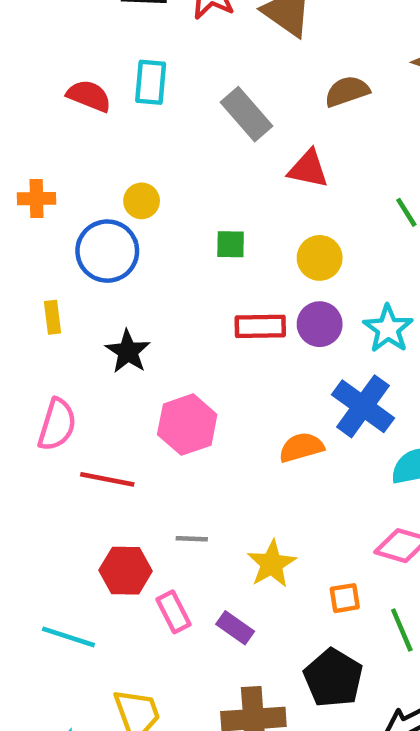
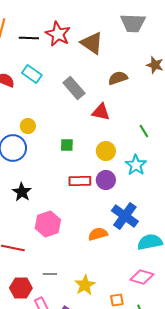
cyan rectangle: (151, 82) -> (32, 74), turned -60
cyan star: (388, 329) -> (136, 165), moved

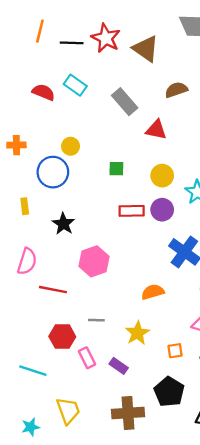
orange semicircle: (98, 234) -> (153, 292), moved

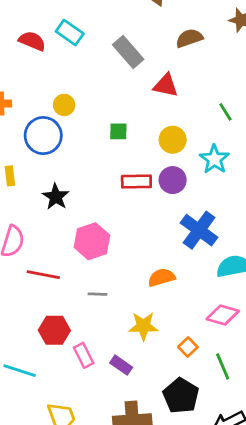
gray line: (96, 320) -> (97, 294), moved
yellow star: (137, 333) -> (143, 326), turned 30
orange square: (175, 351) -> (188, 347), turned -35

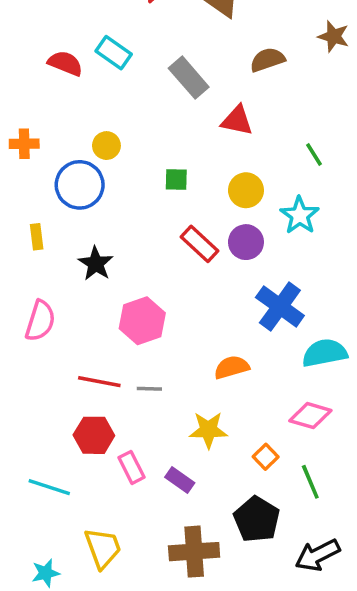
red rectangle: (136, 181) -> (199, 244), turned 44
red line: (43, 275) -> (99, 382), moved

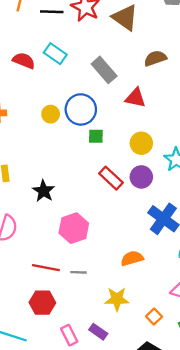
blue circle: (80, 185) -> (81, 109), moved
pink rectangle: (131, 467) -> (69, 335), moved

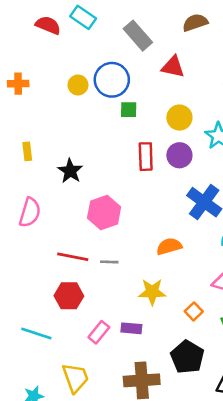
red rectangle: (111, 178) -> (146, 157), turned 45
purple rectangle: (98, 332) -> (131, 328), turned -30
pink rectangle: (69, 335) -> (99, 332), turned 66

